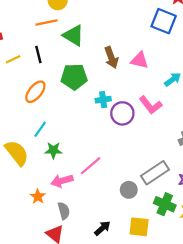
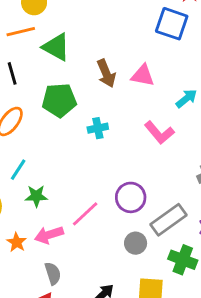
purple circle: (122, 113) -> (131, 197), moved
orange star: (38, 197) -> (17, 242), moved

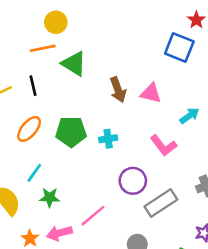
green pentagon: (59, 100) -> (71, 132), moved
purple circle: (131, 197) -> (133, 181), moved
gray rectangle: (169, 220) -> (161, 203), moved

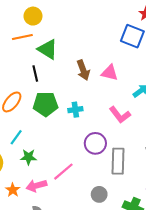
black line: (33, 86) -> (35, 74), moved
gray rectangle: (161, 203) -> (118, 161), turned -55

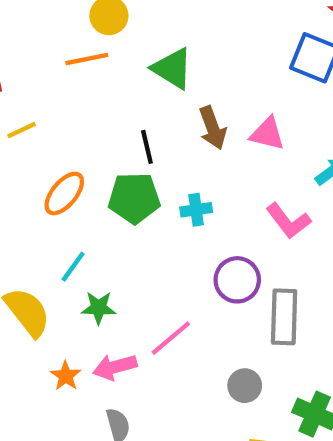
green triangle: (48, 49) -> (172, 69), moved
black line: (35, 74) -> (147, 147), moved

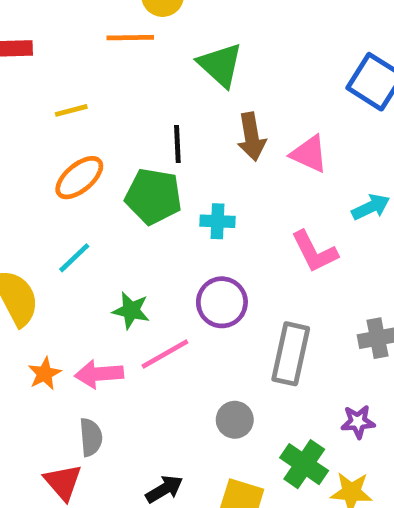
yellow line: (22, 130) -> (71, 110), moved
purple circle: (237, 280) -> (222, 302), moved
green star: (99, 308) -> (131, 311), moved

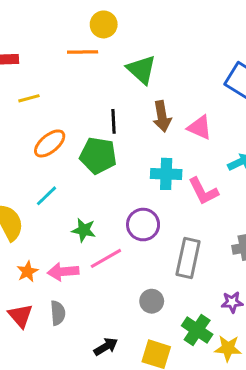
yellow line: (71, 110) -> (29, 98), moved
cyan cross: (218, 221) -> (166, 174), moved, size x1.4
red triangle: (63, 482) -> (20, 316), moved

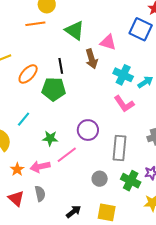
pink triangle: (200, 127) -> (108, 42), moved
orange ellipse: (50, 143) -> (28, 74), moved
cyan cross: (166, 174) -> (123, 75), moved, turned 30
green cross: (197, 330) -> (131, 181), moved

